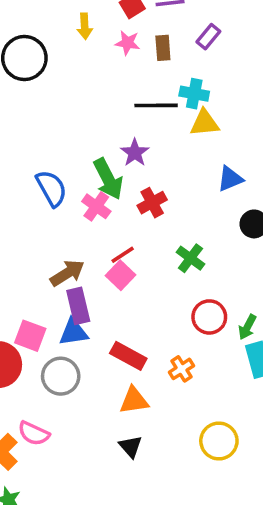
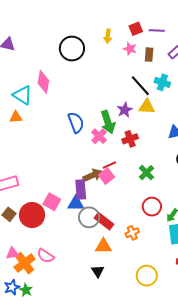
black line: (156, 105) -> (140, 86), turned 40
yellow triangle: (204, 123) -> (147, 107), moved
brown arrow: (67, 273) -> (93, 175), moved
gray circle: (61, 376) -> (89, 217), moved

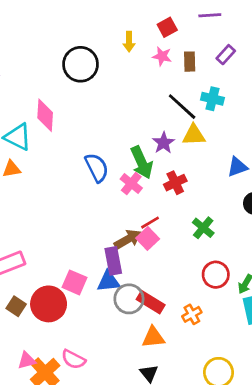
purple line: (157, 30) -> (210, 15), moved

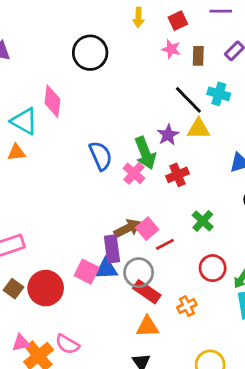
yellow arrow: (129, 42) -> (138, 17), moved
red line: (150, 223) -> (165, 244), moved
pink square: (74, 282) -> (87, 272), moved
gray circle: (129, 299) -> (139, 273), moved

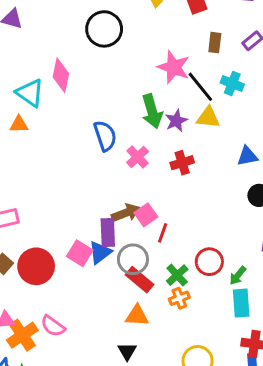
pink star: (171, 49) -> (174, 67), moved, size x1.6
green arrow: (145, 153) -> (152, 111), moved
green cross: (203, 221) -> (177, 275), moved
red line: (165, 244) -> (163, 233), turned -48
blue triangle: (106, 269) -> (100, 252), turned -40

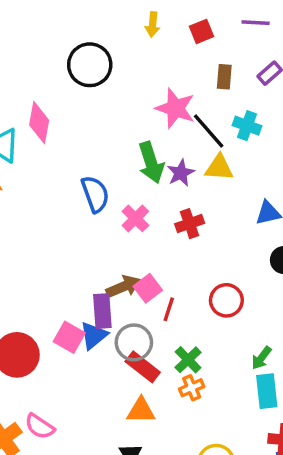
red circle: (209, 262) -> (226, 300), moved

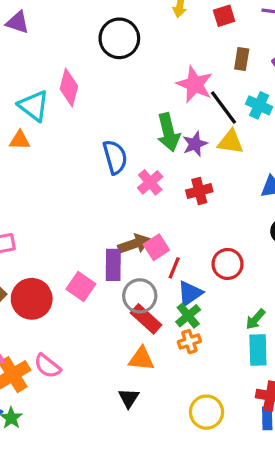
blue triangle: (94, 336) -> (190, 293), moved

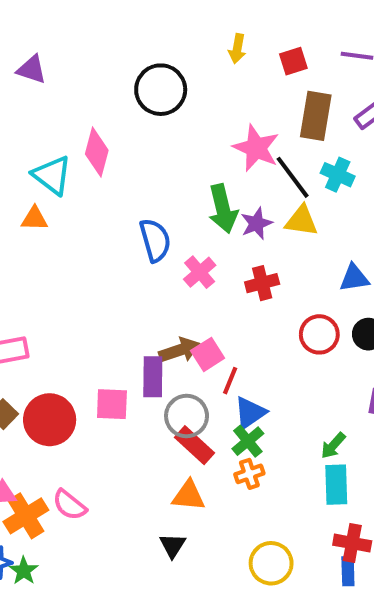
brown rectangle: (242, 59) -> (316, 116), size x1.6
red circle: (228, 264) -> (319, 334), moved
pink square: (81, 286) -> (112, 404), turned -32

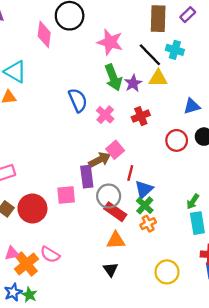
pink star: (256, 148) -> (110, 42), moved
pink diamond: (97, 152) -> (44, 34), moved
pink square: (208, 354) -> (115, 150), moved

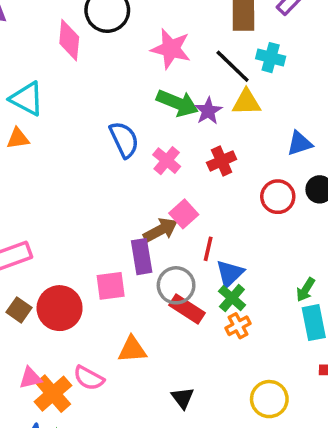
green arrow: (113, 78) -> (177, 103), turned -45
orange triangle: (116, 240) -> (132, 349), moved

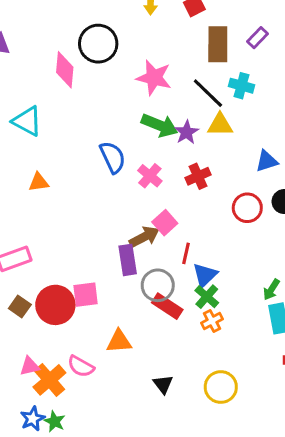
orange triangle: (18, 138) -> (39, 182), moved
pink square: (111, 286) -> (86, 295), moved
yellow circle: (269, 399) -> (221, 387), moved

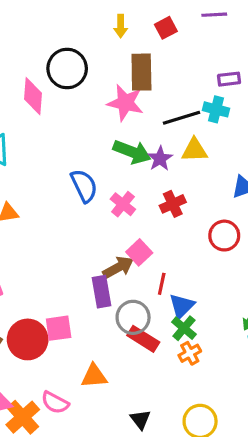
purple rectangle: (258, 38) -> (229, 79), moved, turned 40
brown rectangle: (218, 44) -> (141, 72), moved
black line: (208, 93) -> (182, 118), turned -60

